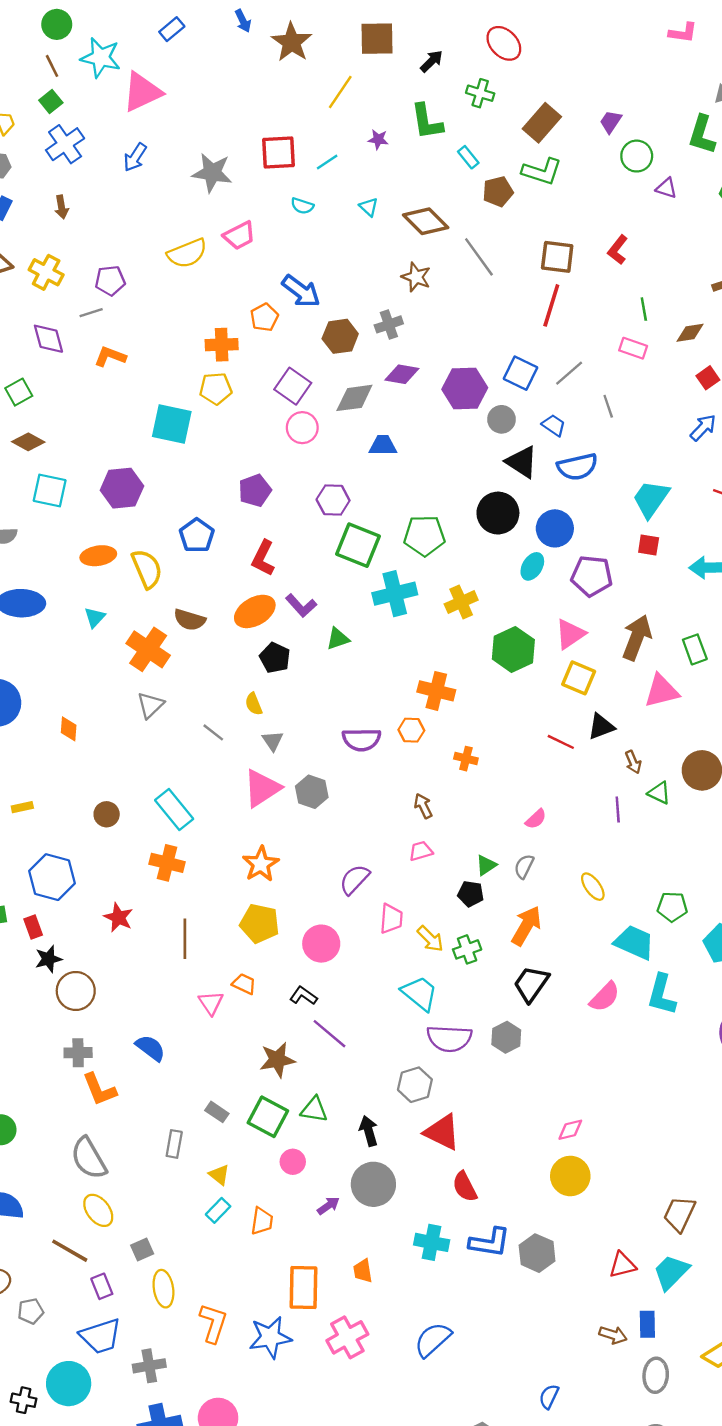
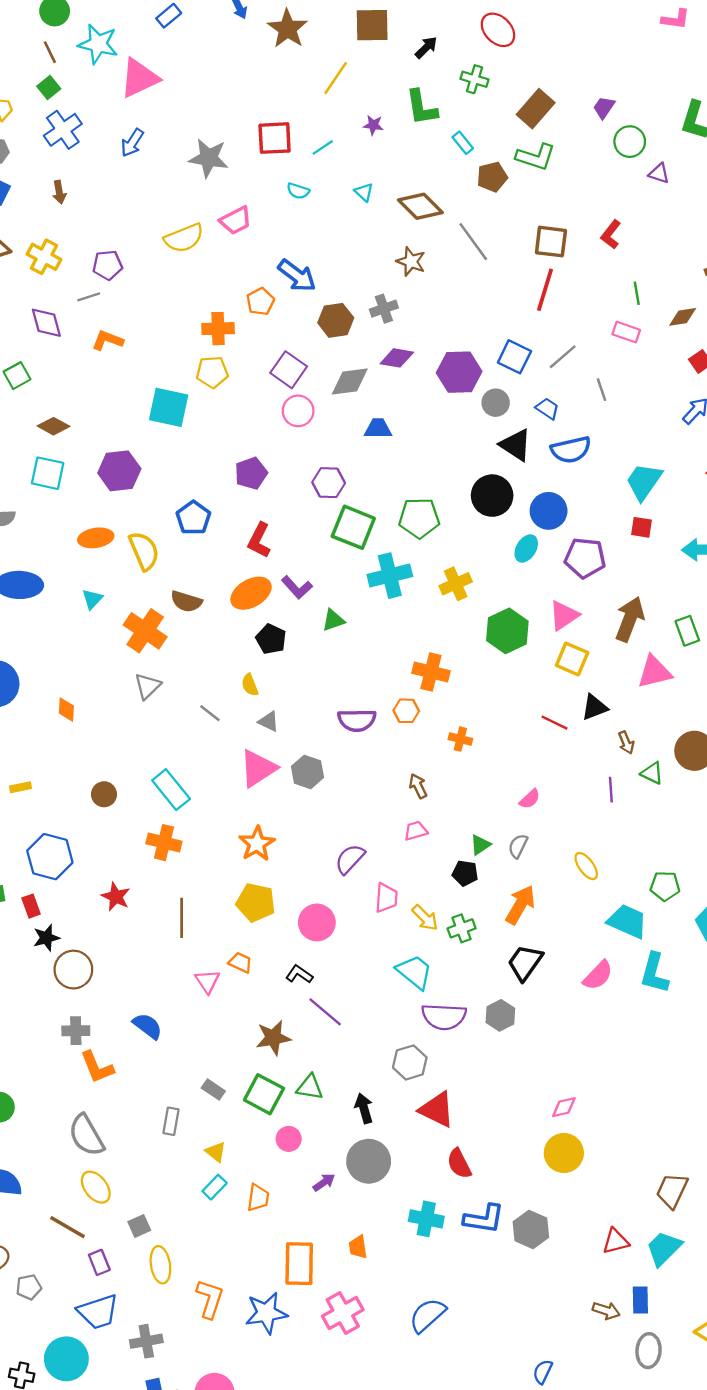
brown diamond: (28, 442) -> (53, 426), moved
gray triangle: (273, 741) -> (269, 721), turned -30

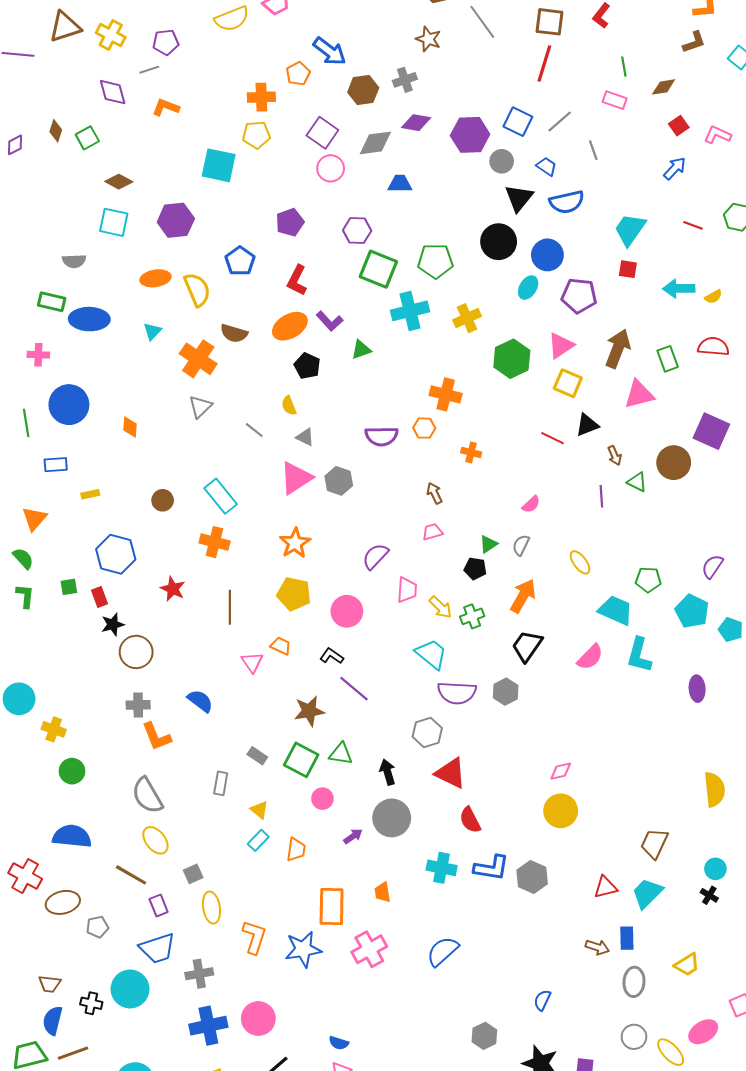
black triangle: (516, 445) -> (519, 198), turned 36

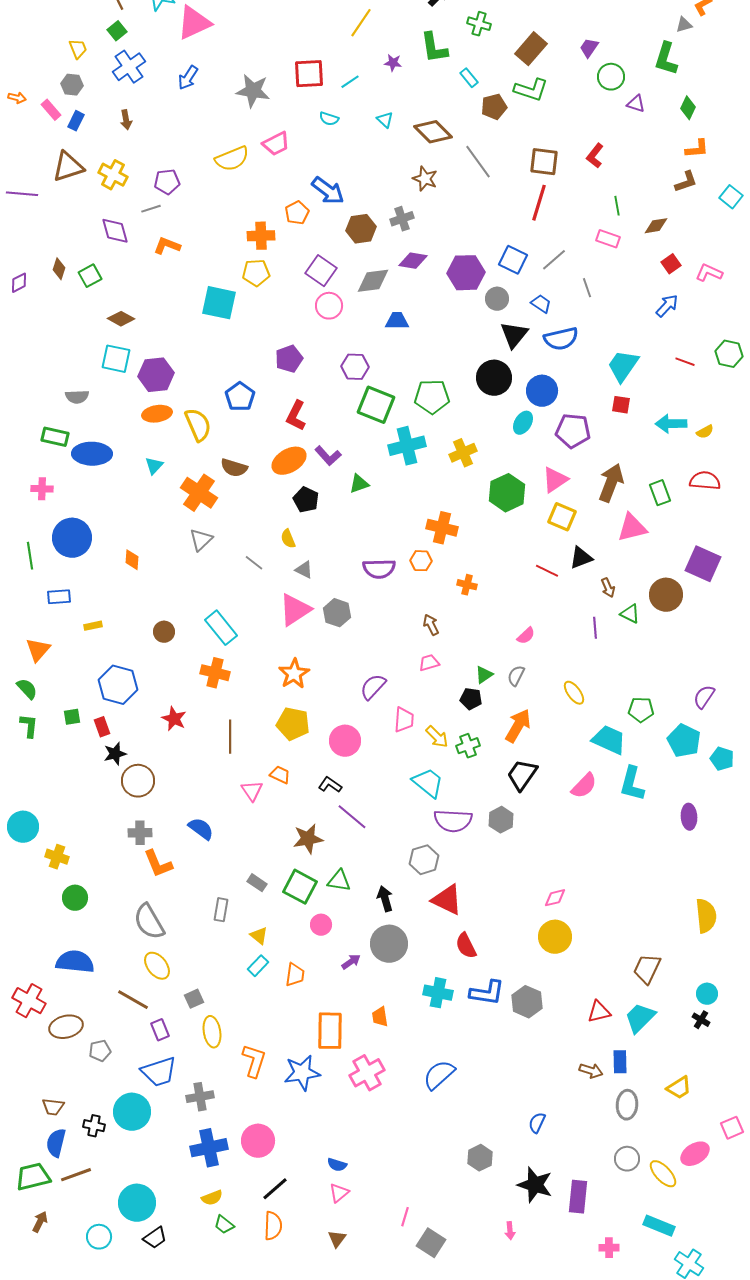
purple hexagon: (176, 220) -> (156, 375), moved

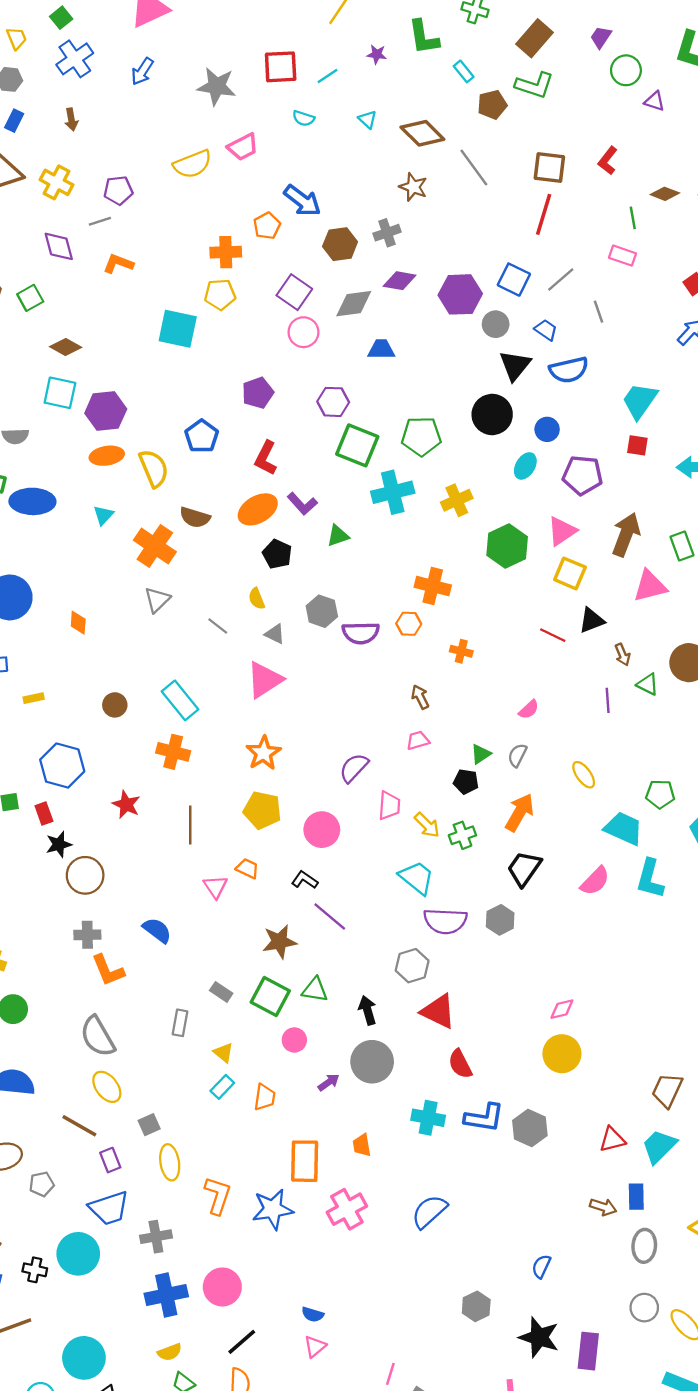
brown diamond: (656, 226) -> (665, 194), moved, turned 30
blue circle: (542, 391) -> (547, 429), size x0.7
gray hexagon: (337, 613) -> (322, 611), moved

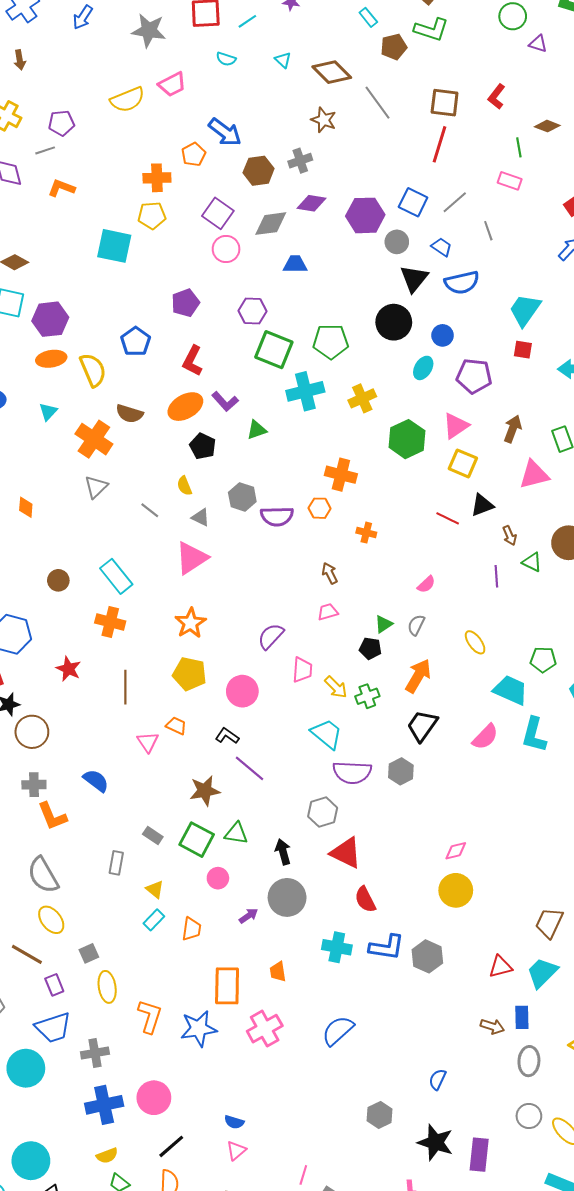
brown arrow: (626, 535) -> (513, 429), size x0.7

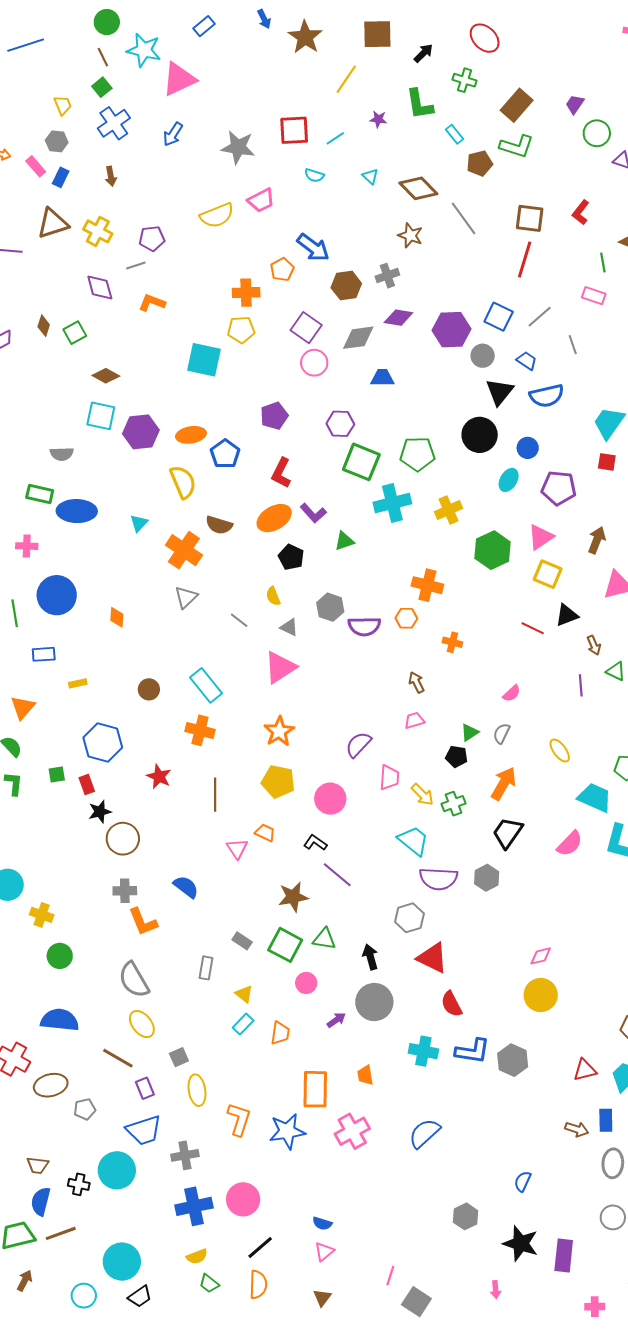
orange ellipse: (51, 359) -> (191, 435), moved

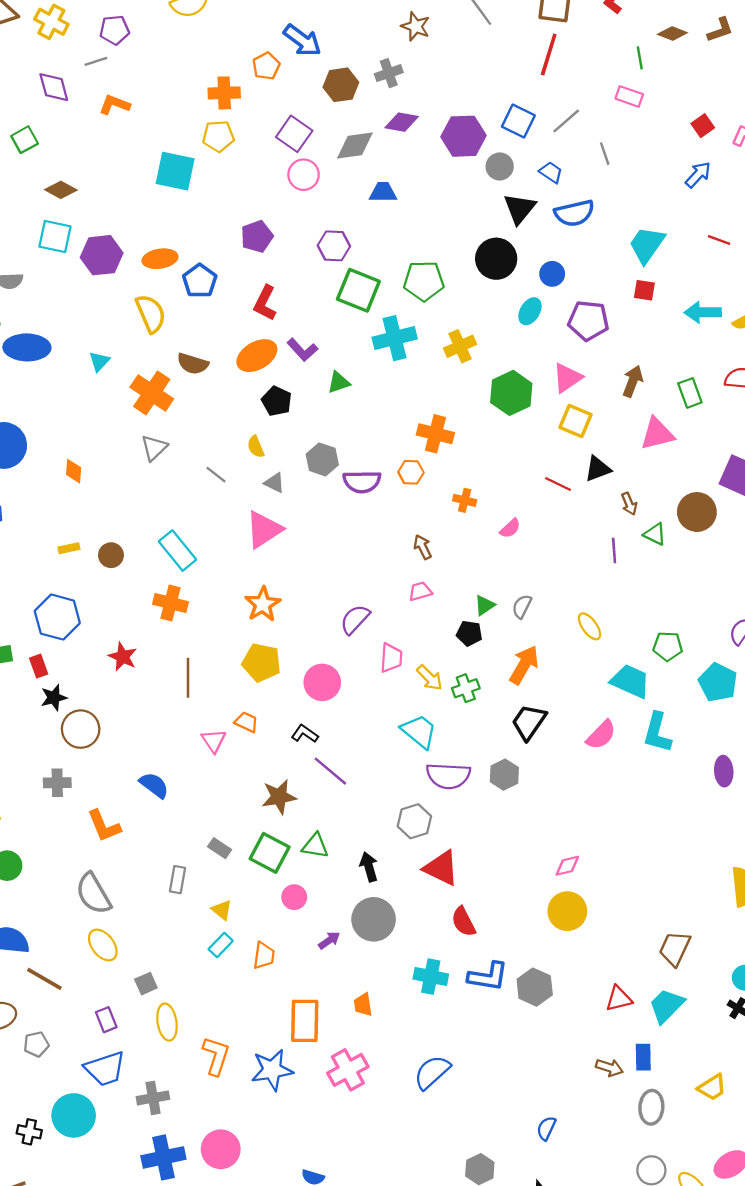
yellow rectangle: (78, 683) -> (69, 548), moved
pink semicircle: (512, 693) -> (510, 528), moved
gray cross: (125, 891) -> (57, 783), moved
brown line: (118, 1058) -> (44, 979), moved

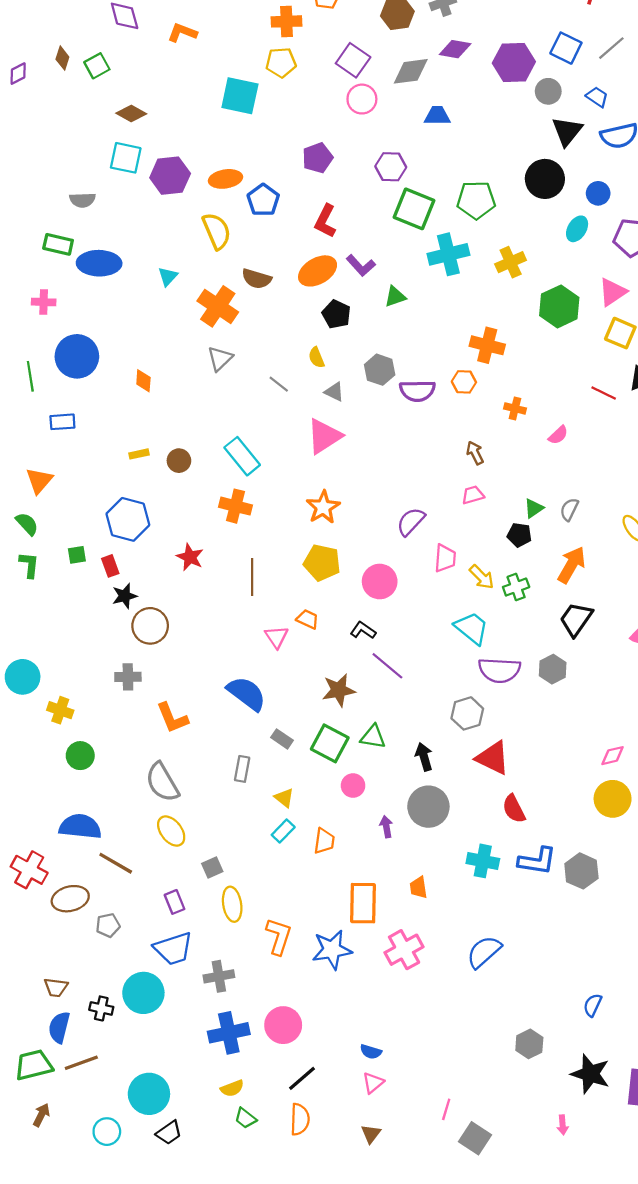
blue semicircle: (154, 785) -> (247, 693), moved, size x1.4
purple arrow: (329, 940) -> (386, 827), turned -65

